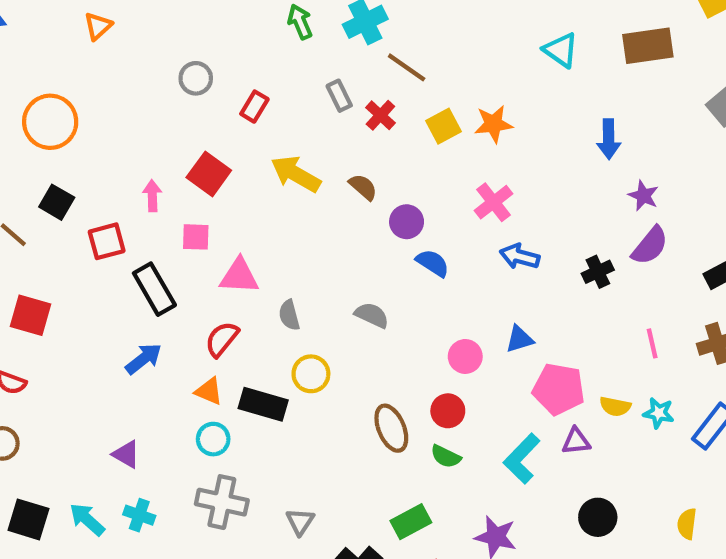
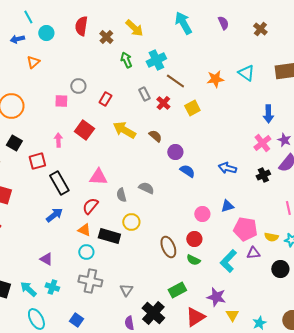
orange star: (493, 124) -> (215, 79), moved
pink cross: (493, 202) -> (262, 143), moved
pink square: (196, 237) -> (61, 101), moved
gray semicircle: (372, 315) -> (146, 188), moved
black circle: (598, 517) -> (280, 269), moved

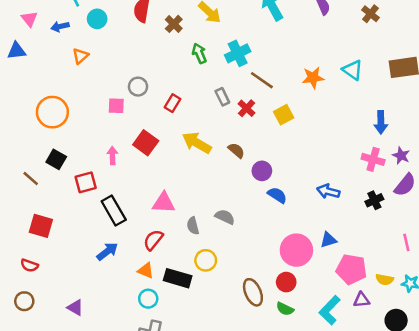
pink cross: (262, 143) -> (373, 159), turned -36
pink circle: (202, 214) -> (296, 250), size x1.6
purple triangle: (46, 259) -> (75, 308), moved

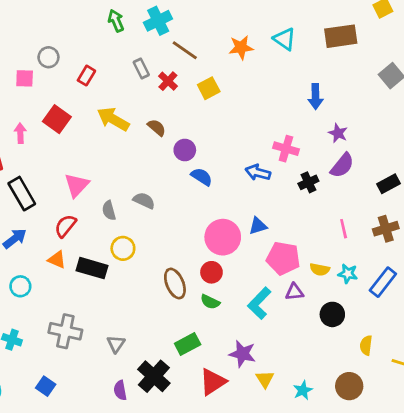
pink cross: (373, 159) -> (286, 149), moved
pink triangle: (164, 203) -> (77, 185), turned -50
cyan circle: (148, 299) -> (20, 286), moved

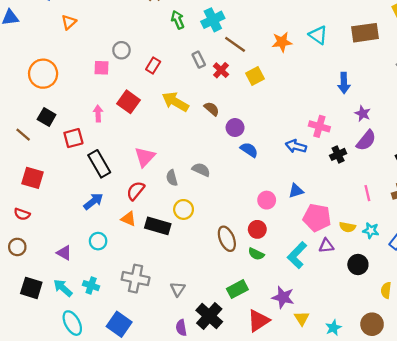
pink circle: (223, 237) -> (267, 200), size x0.6
blue square: (46, 386) -> (119, 324), size x1.5

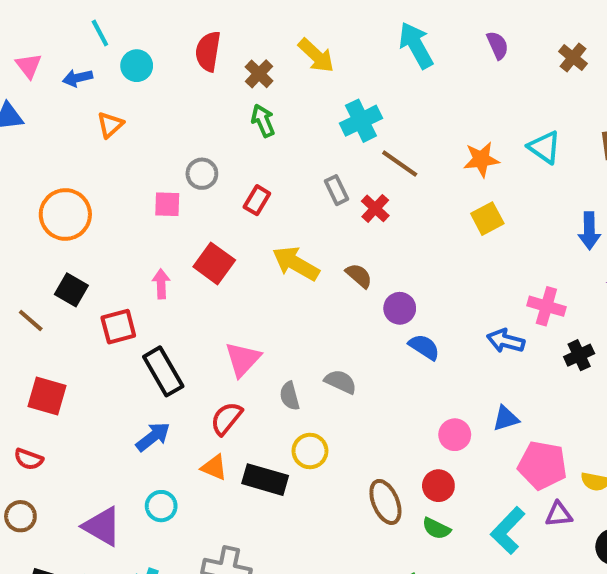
green arrow: (178, 20) -> (263, 121), moved
yellow square: (255, 76) -> (487, 219), moved
purple triangle: (64, 253) -> (102, 526), size x1.5

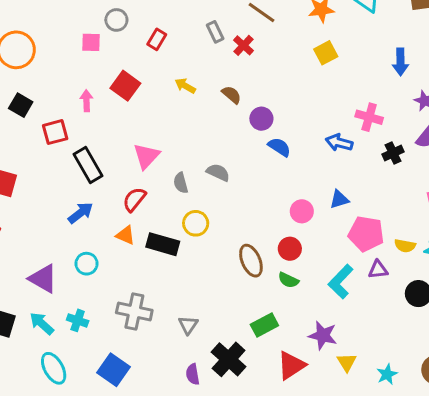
yellow arrow: (296, 263) -> (185, 86), size x0.6

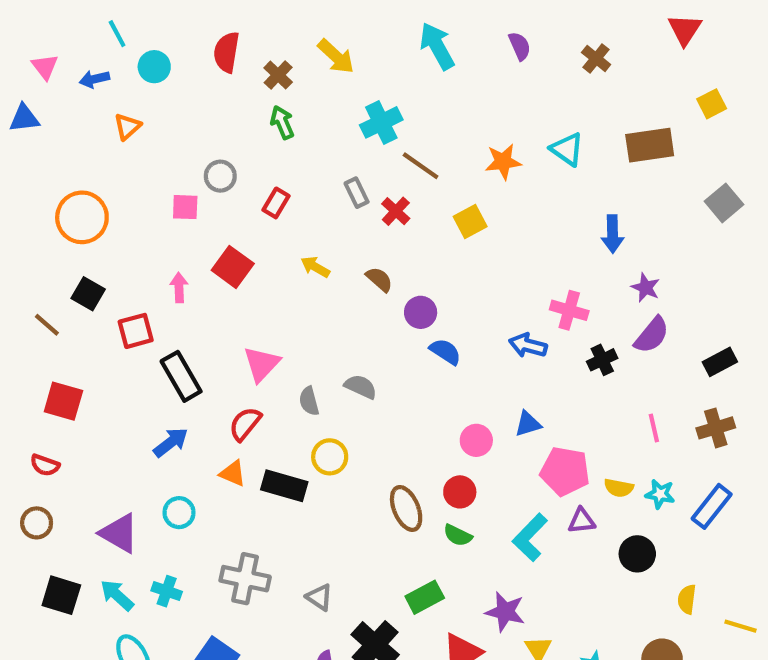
yellow square: (326, 53) -> (470, 222), moved
gray triangle: (188, 325) -> (319, 597), turned -30

